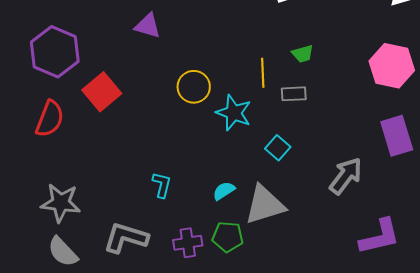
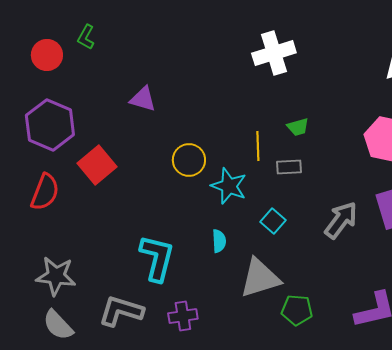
gray arrow: (346, 176) -> (341, 220), moved
cyan L-shape: (162, 185) -> (157, 258), size x1.8
cyan semicircle: (224, 191) -> (219, 241), moved, turned 120
green pentagon: (228, 237) -> (297, 310), moved

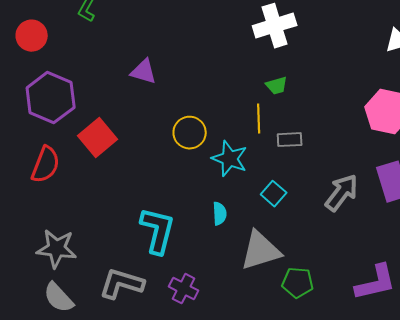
red circle: (47, 55) -> (32, 36), moved
green trapezoid: (298, 127) -> (277, 86), moved
purple cross: (183, 316) -> (184, 289), turned 36

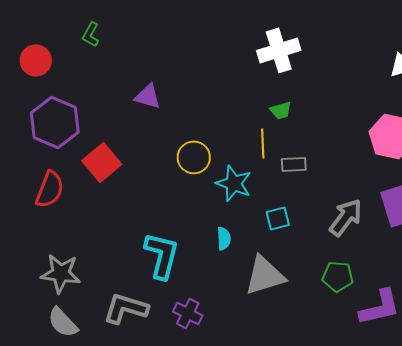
cyan square: (274, 194) -> (278, 218), turned 35
green pentagon: (298, 283) -> (338, 276), moved

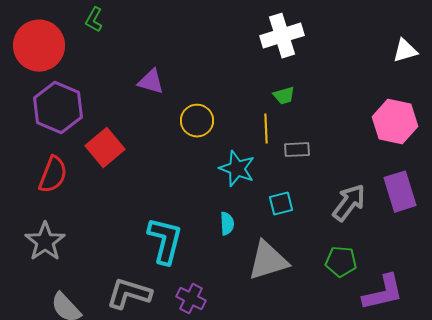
red circle: (36, 60) -> (39, 46), size x1.6
yellow circle: (194, 157) -> (197, 121), moved
gray star: (61, 273) -> (45, 242), moved, turned 30

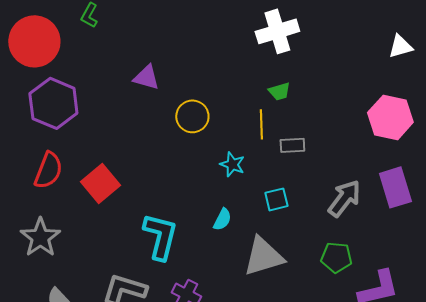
red square: (105, 148) -> (100, 183), moved
cyan star: (237, 169) -> (232, 164), size x0.7
cyan semicircle: (227, 224) -> (222, 219), turned 30

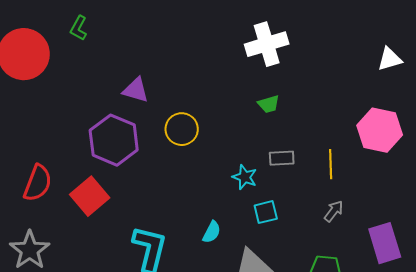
purple hexagon: (53, 103) -> (114, 140), moved
yellow line: (261, 124) -> (331, 164), moved
cyan star: (232, 164) -> (245, 177), moved
purple rectangle: (395, 187) -> (385, 243), moved
gray arrow: (344, 198) -> (334, 211), size x0.6

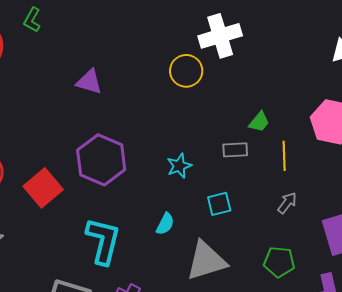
green trapezoid: (269, 104) -> (259, 122), moved, turned -35
yellow circle: (182, 129) -> (186, 71), moved
purple hexagon: (114, 140) -> (101, 160), moved
cyan star: (245, 177) -> (179, 166), moved, turned 30

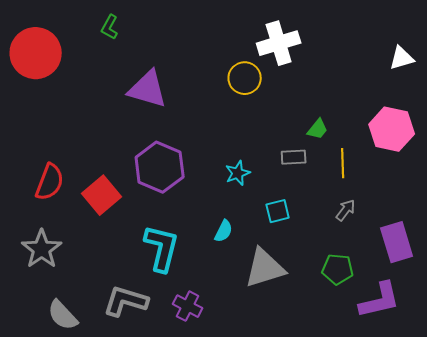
green L-shape: (32, 20) -> (110, 27), moved
purple triangle: (89, 82) -> (148, 89), size x1.5

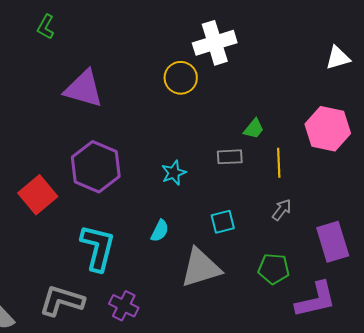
cyan square: (278, 211) -> (223, 222), moved

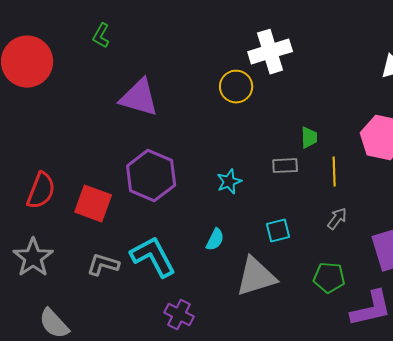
green trapezoid: (254, 129) -> (309, 138), turned -40
red square: (38, 195) -> (93, 204), turned -30
cyan L-shape: (98, 248) -> (153, 257), turned -42
gray L-shape: (62, 301) -> (103, 265), moved, size x0.7

